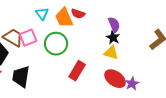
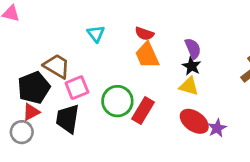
orange trapezoid: (64, 18) -> (147, 55), moved
pink square: (28, 38) -> (77, 88), moved
green circle: (56, 44) -> (117, 101), moved

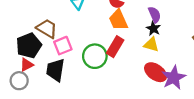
red rectangle: (143, 111) -> (115, 47), moved
purple star: (217, 128) -> (174, 78), size x1.6

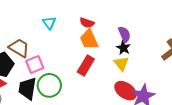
yellow triangle: (151, 44) -> (121, 64), turned 35
green circle: (95, 56) -> (49, 85), moved

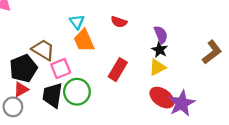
orange trapezoid: (89, 40) -> (84, 40), moved
yellow triangle: (121, 64) -> (157, 67), turned 42

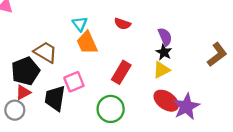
pink square: (61, 68) -> (74, 82), moved
green circle: (77, 92) -> (111, 109), moved

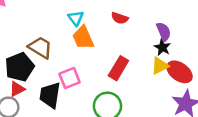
red ellipse: (166, 101) -> (180, 72), moved

